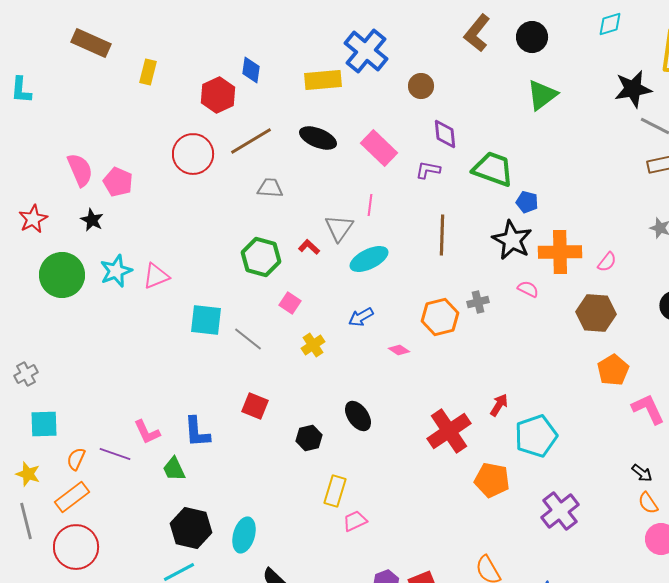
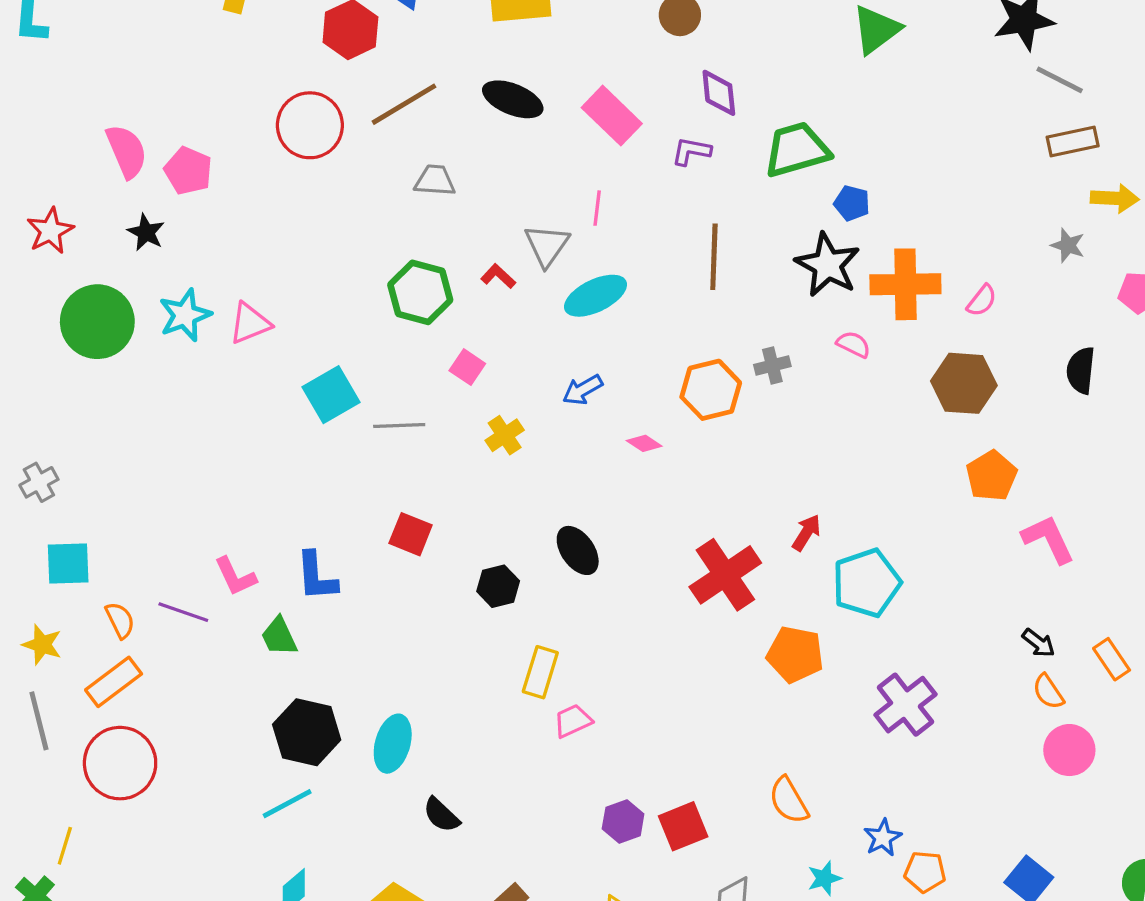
green trapezoid: (493, 169) -> (797, 150), turned -36
cyan square: (206, 320) -> (331, 395), turned -36
gray line: (248, 339) -> (399, 426), turned -40
orange semicircle: (76, 459) -> (120, 620), turned 130

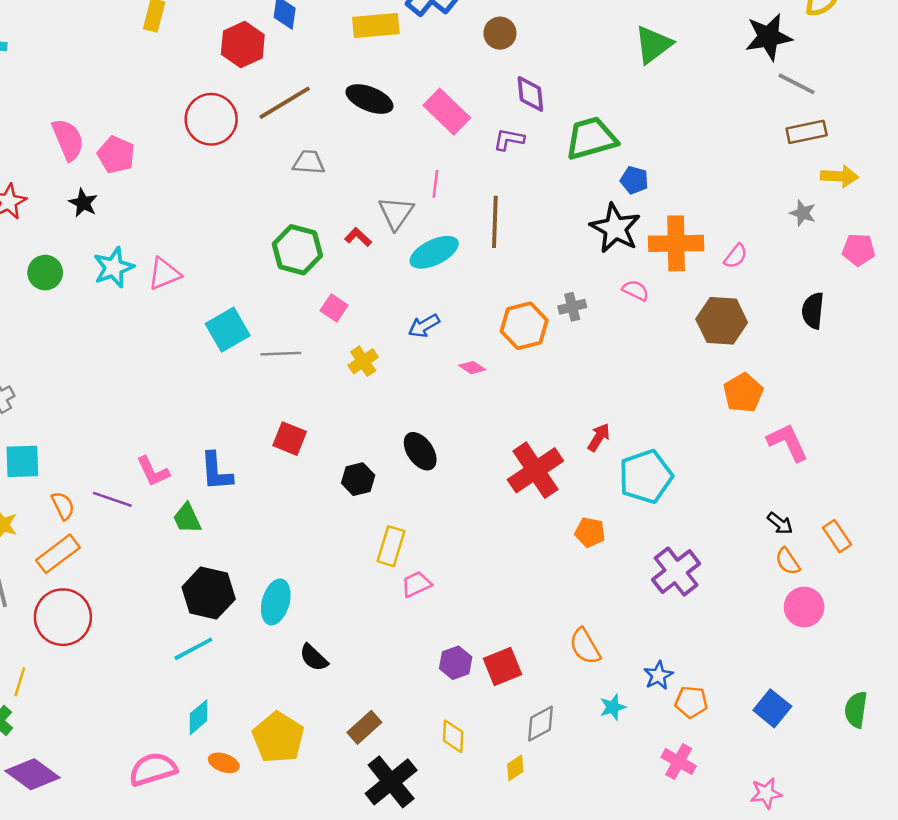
brown line: (714, 257) -> (495, 222), moved
green circle: (97, 322) -> (45, 273), size x0.6
orange pentagon: (795, 654) -> (590, 532), size x0.7

